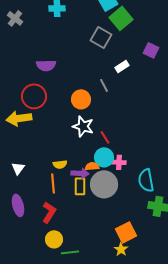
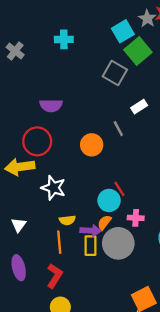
white star: (83, 126) -> (53, 188), moved
cyan circle: (104, 157) -> (109, 200), moved
orange semicircle: (92, 166) -> (104, 222), turned -48

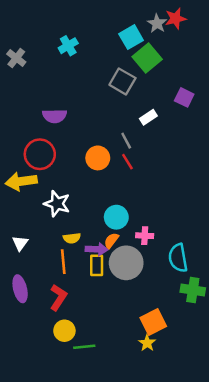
cyan cross: (64, 39) -> (68, 46), turned -30
red line: (119, 189) -> (127, 162), moved

